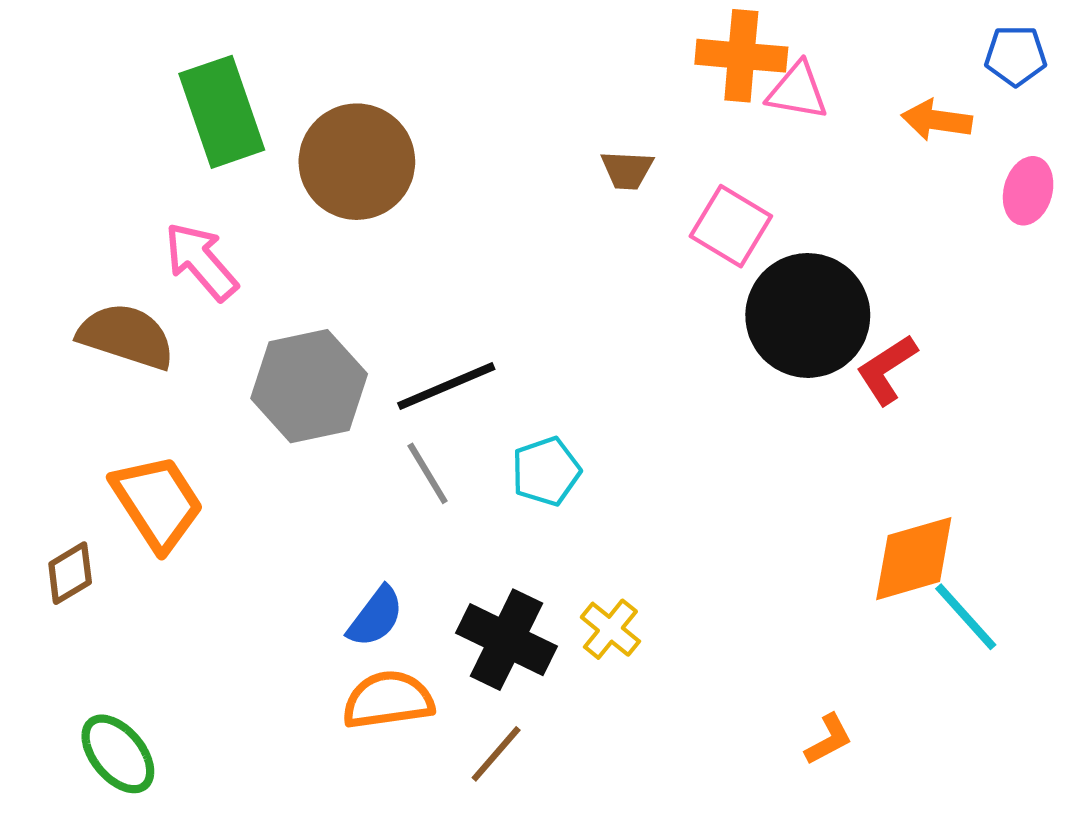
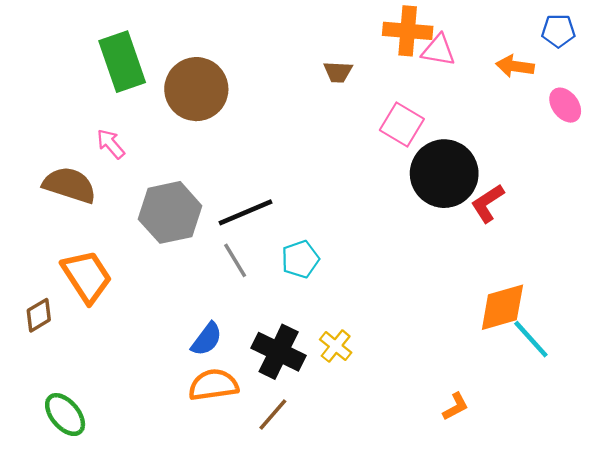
brown trapezoid: (627, 170) -> (338, 72), moved
pink ellipse: (1028, 191) -> (565, 105), turned -52
pink arrow: (201, 261) -> (111, 144), size x0.7

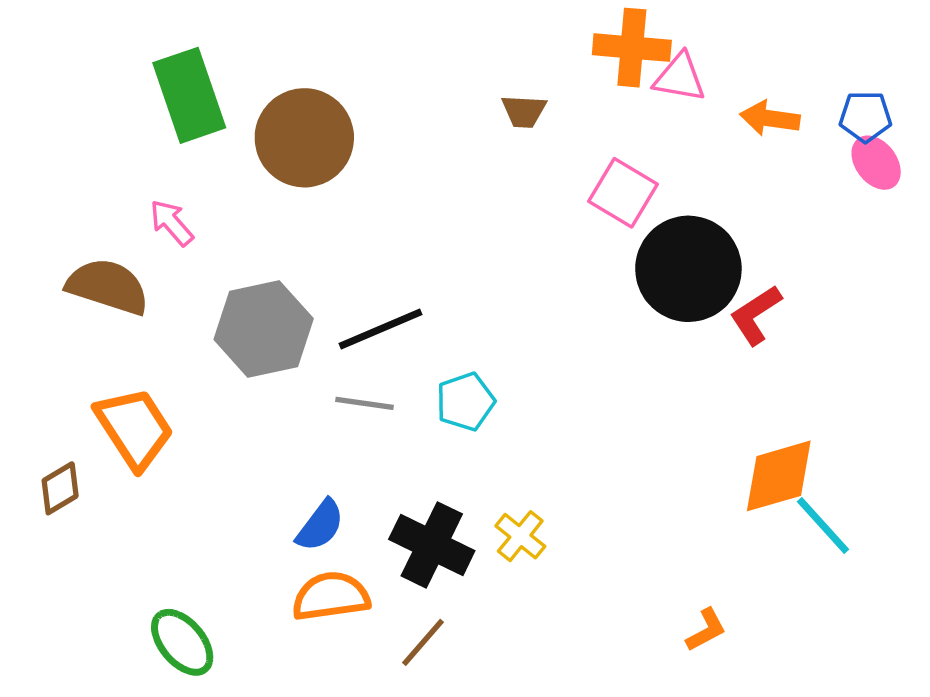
blue pentagon: (558, 31) -> (865, 117), moved
orange arrow: (515, 66) -> (770, 118), moved
gray line: (235, 260) -> (365, 403), turned -51
green ellipse: (65, 415) -> (182, 642), moved

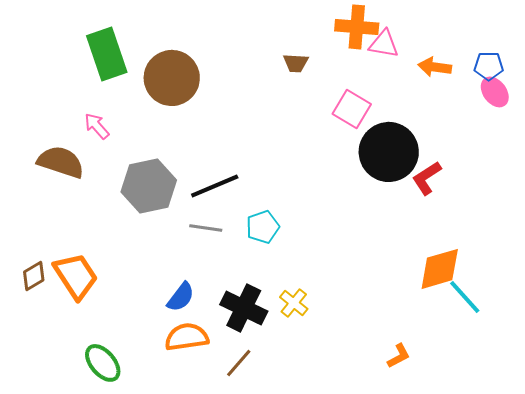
orange trapezoid: (134, 428) -> (76, 276), moved

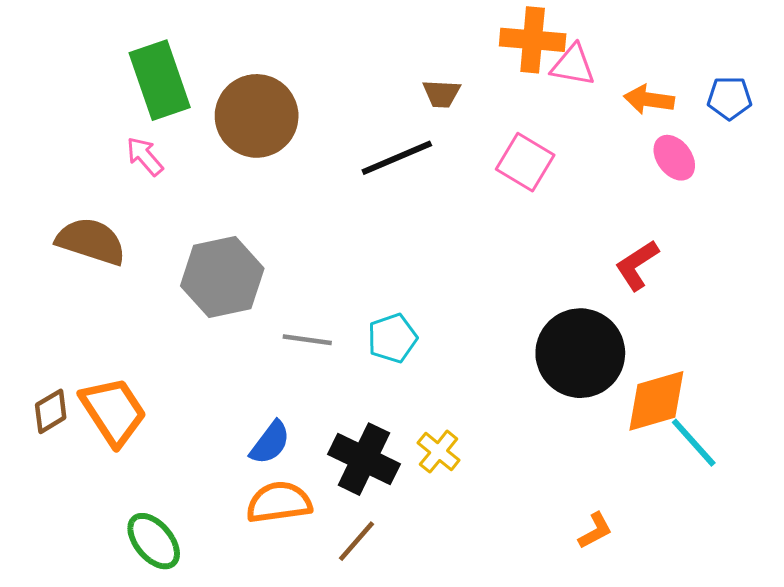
pink ellipse: (495, 92) -> (674, 158), moved
pink arrow: (97, 126) -> (145, 156), moved
black circle: (389, 152) -> (580, 353), moved
black line: (215, 186) -> (397, 158), moved

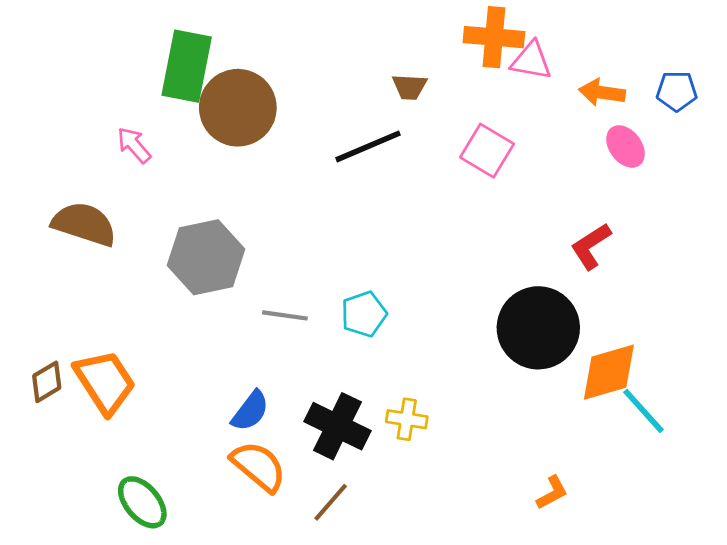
green rectangle: (160, 80) -> (187, 66), moved, turned 30
yellow cross: (439, 452) -> (407, 419), turned -30
orange semicircle: (279, 502) -> (259, 466), turned 48

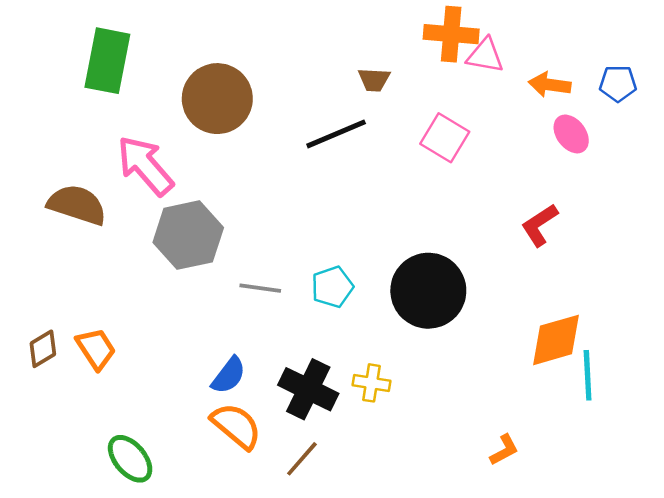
green rectangle: (187, 66) -> (107, 61), moved
pink arrow: (134, 145) -> (145, 166), moved, size x1.8
black circle: (538, 328) -> (428, 291), moved
orange trapezoid: (105, 382) -> (96, 349), size x0.7
cyan line: (644, 411) -> (588, 375), turned 39

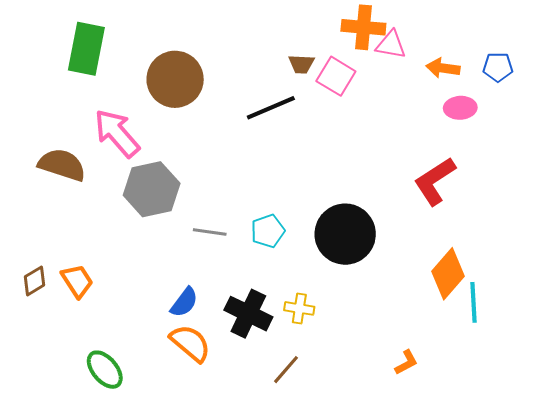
pink ellipse: (571, 134) -> (460, 108), turned -56
pink square: (445, 138) -> (336, 76), moved
red L-shape: (540, 225) -> (435, 181), size x1.4
orange diamond: (556, 340) -> (448, 274), turned -33
brown line: (302, 459) -> (286, 370), moved

